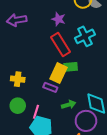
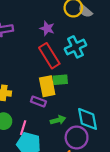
yellow rectangle: (58, 73) -> (47, 86), turned -36

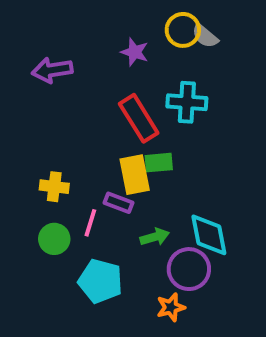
purple star: (47, 28) -> (135, 52), moved
cyan cross: (75, 47) -> (187, 102), turned 30
pink line: (23, 128) -> (90, 223), moved

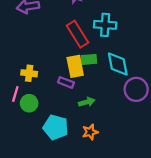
pink line: (90, 223) -> (15, 94), moved
cyan diamond: (209, 235) -> (118, 64), moved
purple circle: (189, 269) -> (136, 89), moved
orange star: (171, 307) -> (90, 132), moved

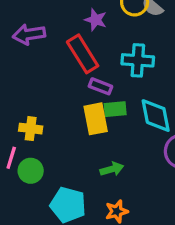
red rectangle: (77, 34) -> (83, 54), moved
purple rectangle: (66, 82) -> (100, 86), moved

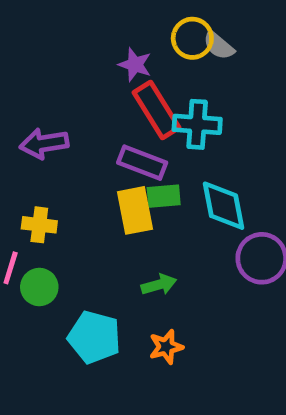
purple arrow: (29, 34) -> (44, 144), moved
red rectangle: (83, 54) -> (156, 110), moved
purple rectangle: (100, 86) -> (142, 163), size x1.4

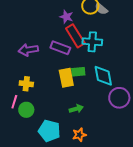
purple rectangle: (142, 163) -> (60, 48), moved

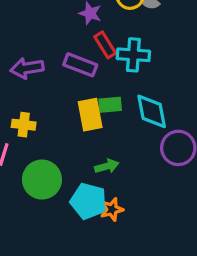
red rectangle: (75, 36) -> (105, 45), size x0.7
green circle: (26, 110) -> (42, 180), moved, size x1.5
cyan pentagon: (49, 131) -> (88, 201), moved

